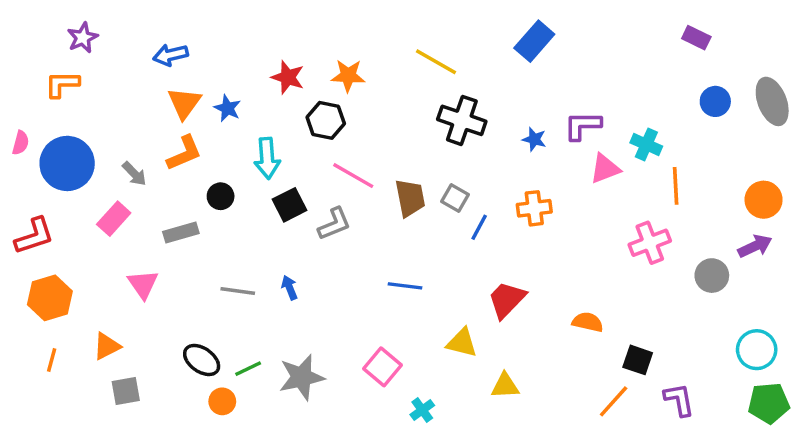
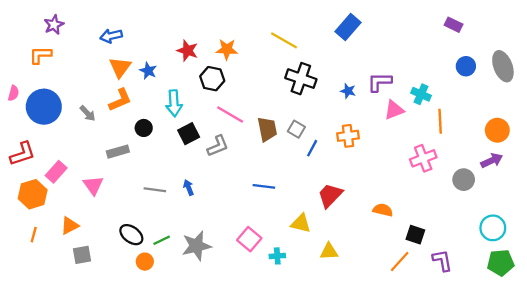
pink rectangle: (114, 219) -> (56, 172), moved
cyan cross: (422, 410) -> (277, 256), moved, turned 32

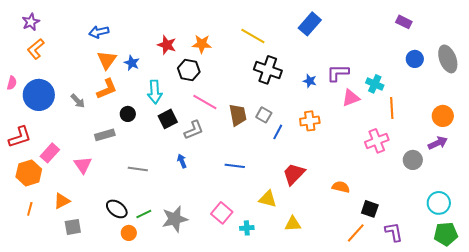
purple star: (54, 25) -> (31, 22), moved
orange L-shape: (40, 55) -> (36, 49), turned -40
blue arrow: (189, 187) -> (182, 161), moved

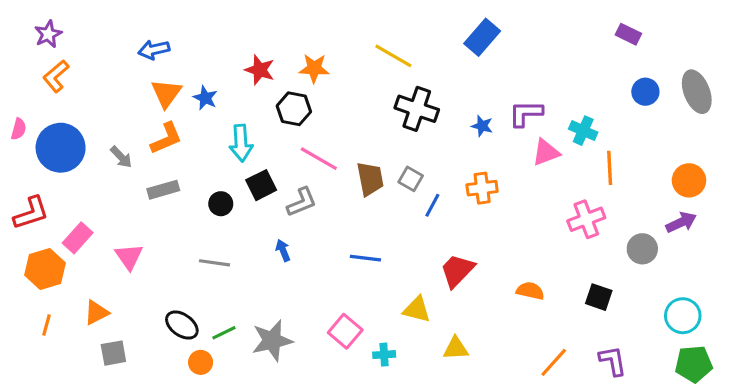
black circle: (128, 114) -> (221, 204), moved
gray rectangle: (105, 135) -> (163, 190), moved
black square: (370, 209) -> (599, 297), moved

